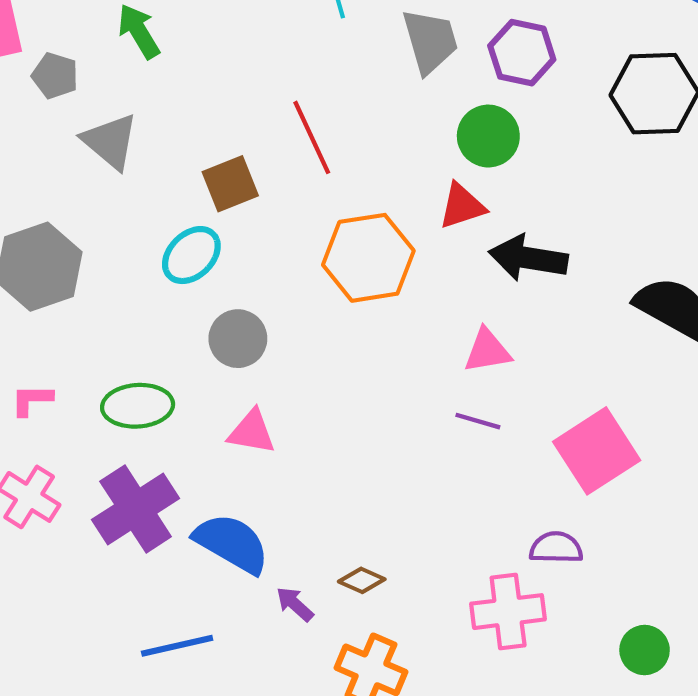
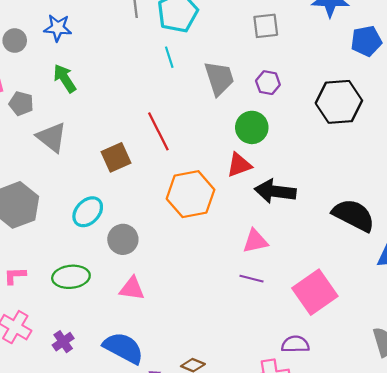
purple hexagon: (522, 53) -> (268, 83), size x0.7
cyan ellipse: (191, 255) -> (88, 212), moved
purple cross: (136, 509) -> (63, 342), moved, size x0.5

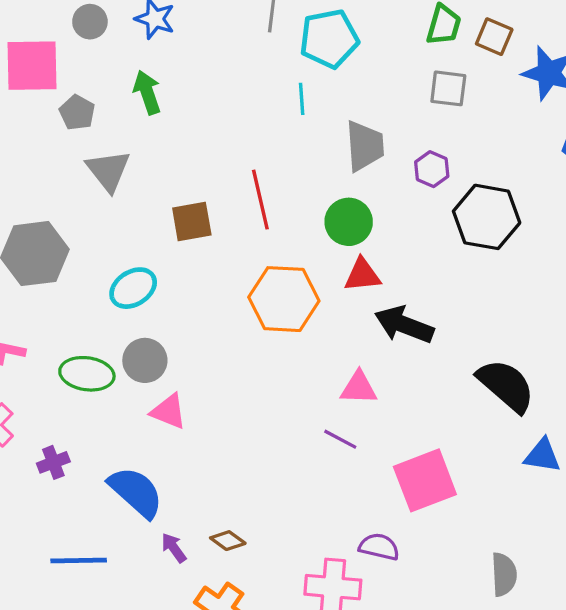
black hexagon: (339, 102) -> (487, 217), moved
green circle: (252, 127) -> (349, 222), moved
gray circle: (123, 239) -> (145, 360), moved

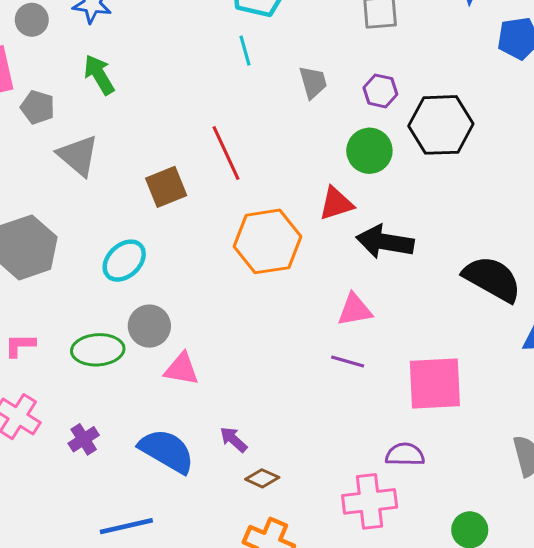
gray trapezoid: (365, 146) -> (313, 82), size x0.7
green circle: (349, 222) -> (369, 151), moved
pink square: (425, 480) -> (435, 384), turned 30
purple arrow: (174, 548) -> (234, 440), moved

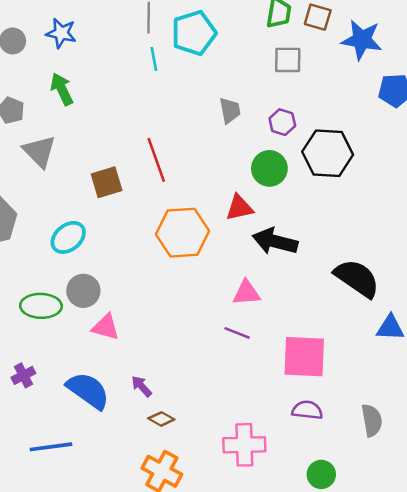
cyan line: (245, 51) -> (154, 59), moved
purple semicircle: (405, 455) -> (307, 410), moved

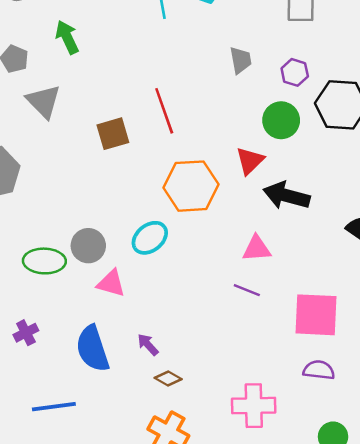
red triangle: (239, 208) -> (250, 161), turned -32
cyan ellipse: (68, 237) -> (150, 238), moved
blue semicircle: (88, 391) -> (93, 349), turned -144

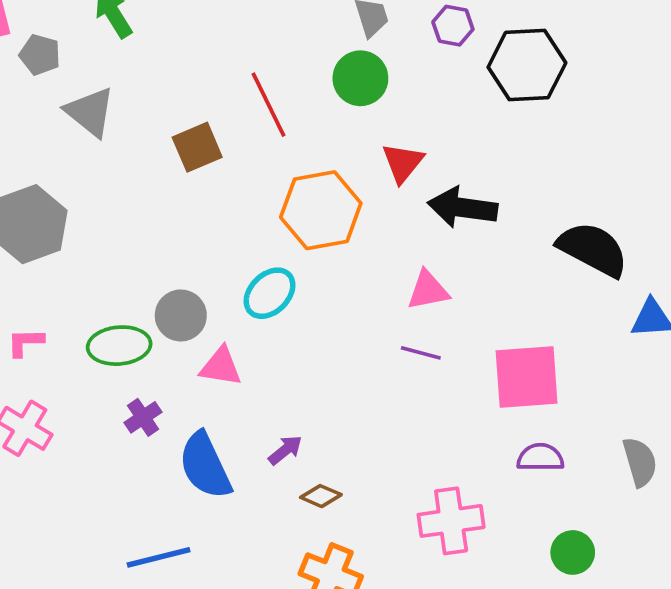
green circle: (281, 120) -> (360, 78), moved
purple cross: (26, 333) -> (143, 417), moved
purple arrow: (148, 345) -> (285, 450), turned 100

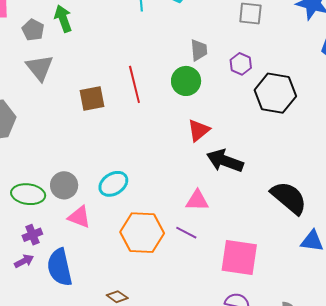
gray pentagon: (40, 55) -> (33, 30), moved
orange hexagon: (321, 210) -> (142, 233), moved
purple arrow: (285, 450) -> (24, 261), moved

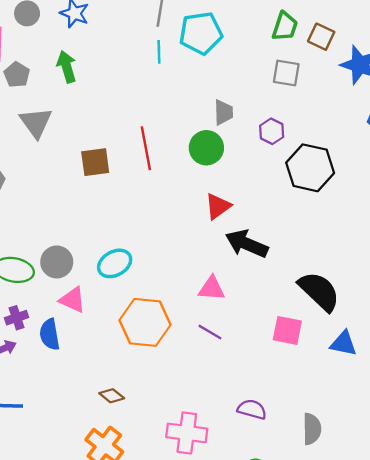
gray pentagon: (33, 30) -> (17, 75), moved
purple line: (186, 233) -> (210, 332), moved
pink square: (239, 258) -> (287, 330), moved, size x0.7
blue semicircle: (60, 267) -> (50, 334), moved, size x0.7

